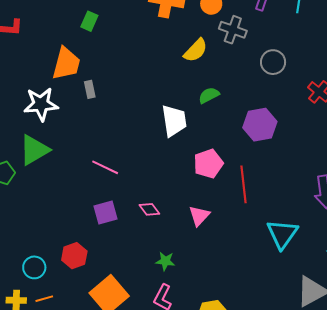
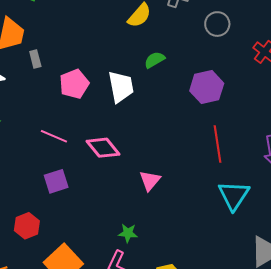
pink pentagon: (208, 164) -> (74, 84), moved
red line: (243, 184) -> (218, 144), moved
pink diamond: (149, 209) -> (103, 148), moved, size x1.6
green star: (165, 261) -> (128, 233), moved

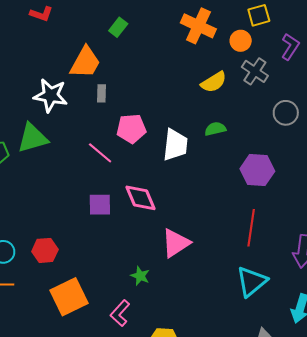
pink line: (54, 136) -> (100, 153), moved
purple square: (56, 181) -> (100, 205), moved
pink triangle: (150, 181) -> (176, 243), size x1.4
green star: (128, 233) -> (140, 276), moved

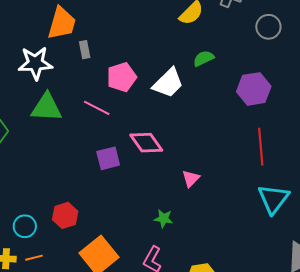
green triangle: (33, 138) -> (47, 107), moved, turned 32
white trapezoid: (175, 145) -> (168, 83), turned 52
pink triangle: (176, 243) -> (191, 179), size x0.6

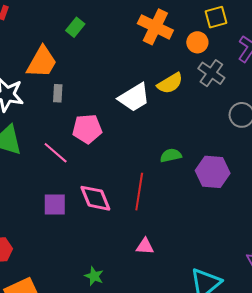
green semicircle: (204, 58) -> (171, 155), moved
white trapezoid: (168, 83) -> (134, 97), moved
red line: (261, 147) -> (139, 192), moved
pink triangle: (191, 179) -> (145, 246), moved, turned 36

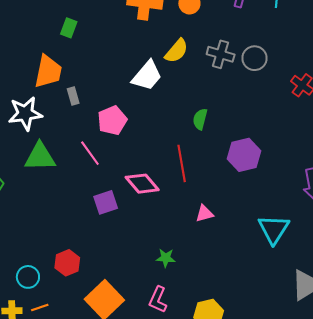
gray cross: (211, 73) -> (221, 54), moved
pink line: (56, 153) -> (90, 153), turned 32
green semicircle: (171, 155) -> (200, 119), turned -45
purple hexagon: (213, 172) -> (244, 155), moved

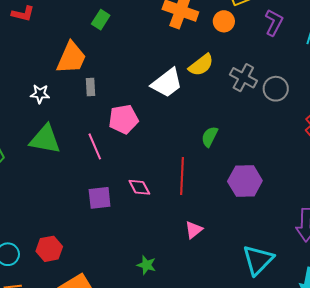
white star: (25, 113) -> (40, 94), size x0.6
pink diamond: (142, 184) -> (139, 187), size x0.7
pink triangle: (204, 214) -> (194, 230), turned -36

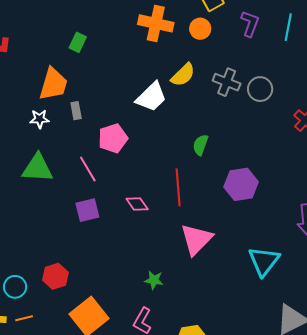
white star: (40, 94) -> (40, 119), moved
purple square: (100, 198) -> (87, 210), moved
pink triangle: (194, 230) -> (196, 239), size x1.8

